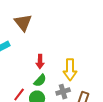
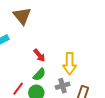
red arrow: (40, 62) -> (39, 55), turned -40

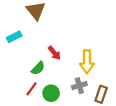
green semicircle: (39, 75) -> (38, 68), moved

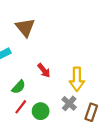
green semicircle: (38, 68) -> (19, 87), moved
gray cross: (79, 86) -> (69, 103), turned -32

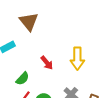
yellow arrow: (77, 79) -> (77, 59), moved

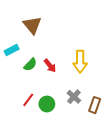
green semicircle: (23, 79) -> (30, 65), moved

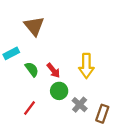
green semicircle: (30, 65) -> (32, 69), turned -80
green circle: (47, 104) -> (59, 91), moved

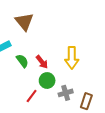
gray cross: (80, 105) -> (66, 93), turned 32
red line: (30, 108) -> (32, 96), moved

